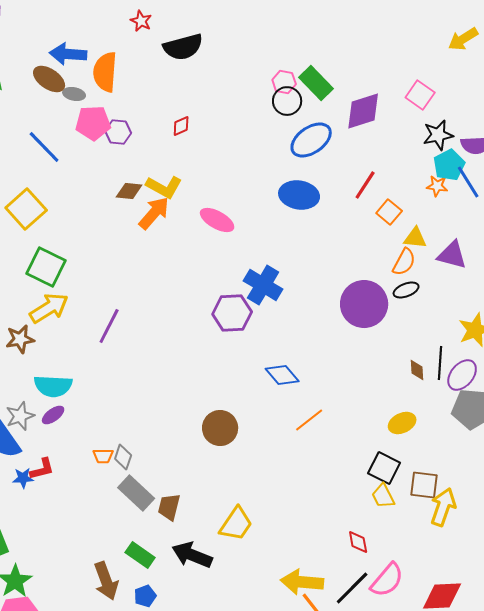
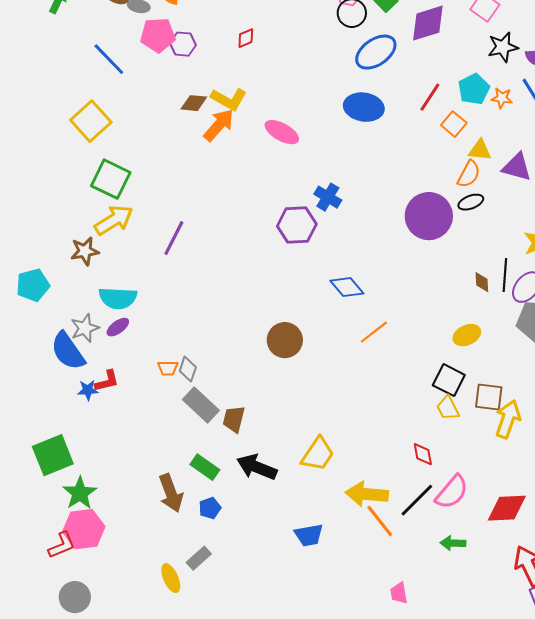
cyan pentagon: (449, 165) -> (474, 89), moved
blue cross: (263, 285) -> (328, 197), size x0.7
yellow trapezoid: (236, 524) -> (318, 454), moved

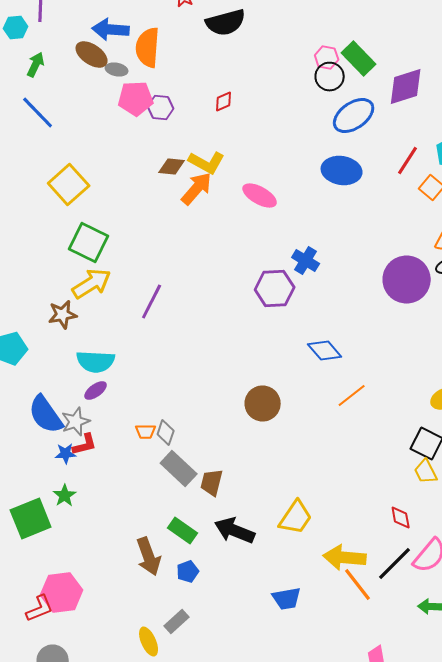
blue line: (109, 59) -> (38, 112), moved
gray star: (85, 328) -> (76, 422), moved
green star: (80, 493) -> (65, 496), moved, size x0.7

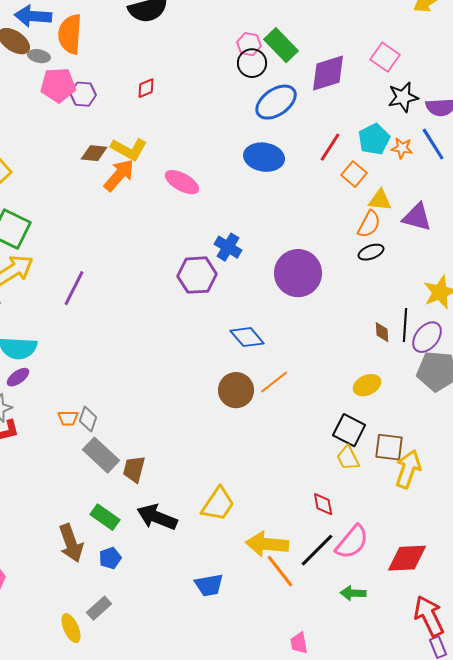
purple circle: (407, 280) -> (298, 273), moved
brown circle: (263, 404) -> (236, 390), moved

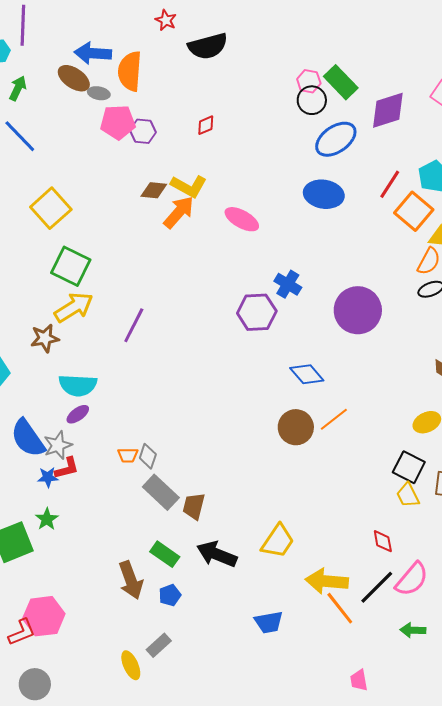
orange square: (354, 174) -> (414, 211), size x1.5

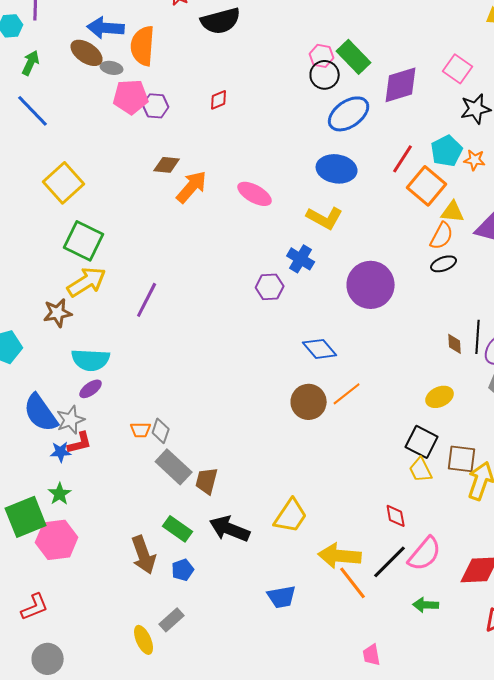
yellow L-shape: (189, 186) -> (325, 218), moved
purple hexagon: (257, 312) -> (270, 287), size x0.7
pink hexagon: (44, 616) -> (57, 540), moved

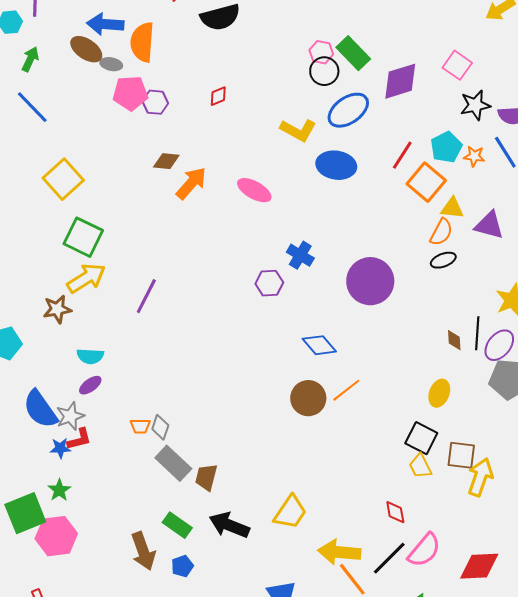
yellow L-shape: (325, 218) -> (298, 130), moved
cyan semicircle: (91, 360) -> (90, 356), size x0.7
yellow ellipse: (440, 397) -> (439, 393), turned -44

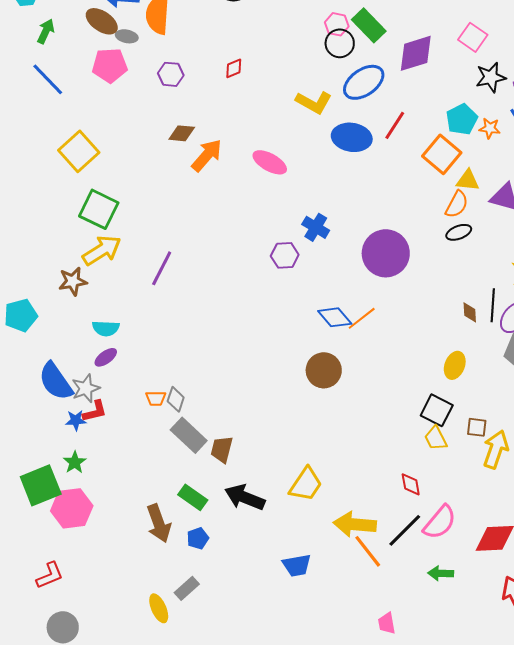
pink pentagon: (130, 93) -> (110, 65), moved
red line: (402, 155) -> (395, 125), moved
orange line: (346, 390) -> (362, 318), moved
brown square: (461, 455) -> (477, 427), size x0.7

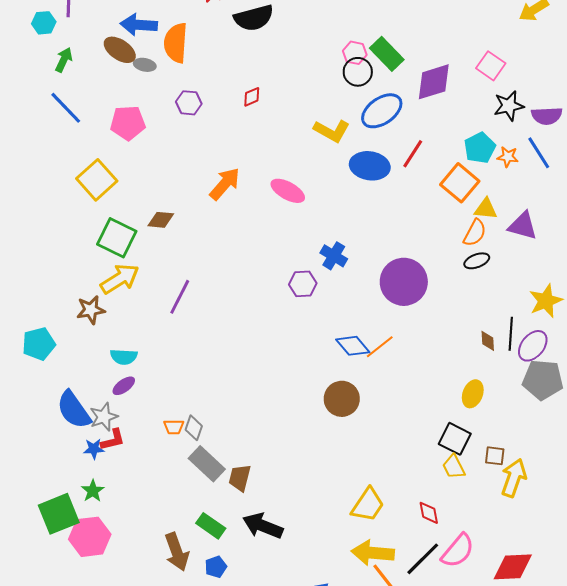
pink pentagon: (110, 65) -> (128, 123), moved
brown diamond: (182, 133) -> (161, 220), moved
yellow trapezoid: (306, 484) -> (368, 505), moved

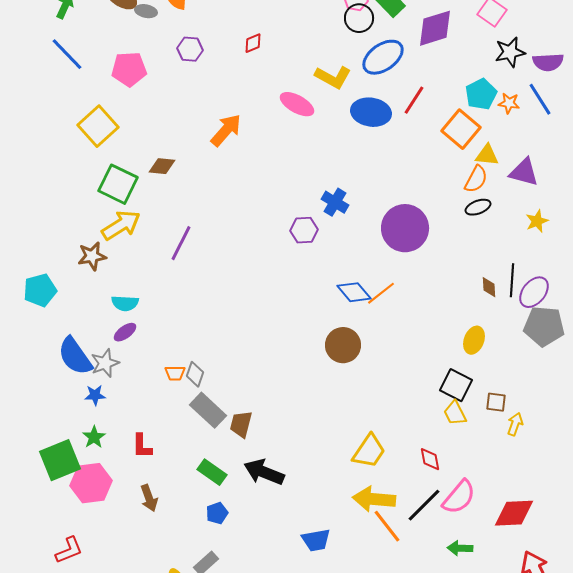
pink ellipse: (288, 191) -> (297, 104), moved
yellow star: (546, 301) -> (537, 221), moved, size x0.7
red L-shape: (113, 440) -> (142, 446), moved, turned 104
yellow arrow: (514, 478) -> (515, 424), size x0.6
brown arrow: (177, 552) -> (149, 498), moved, size x0.7

